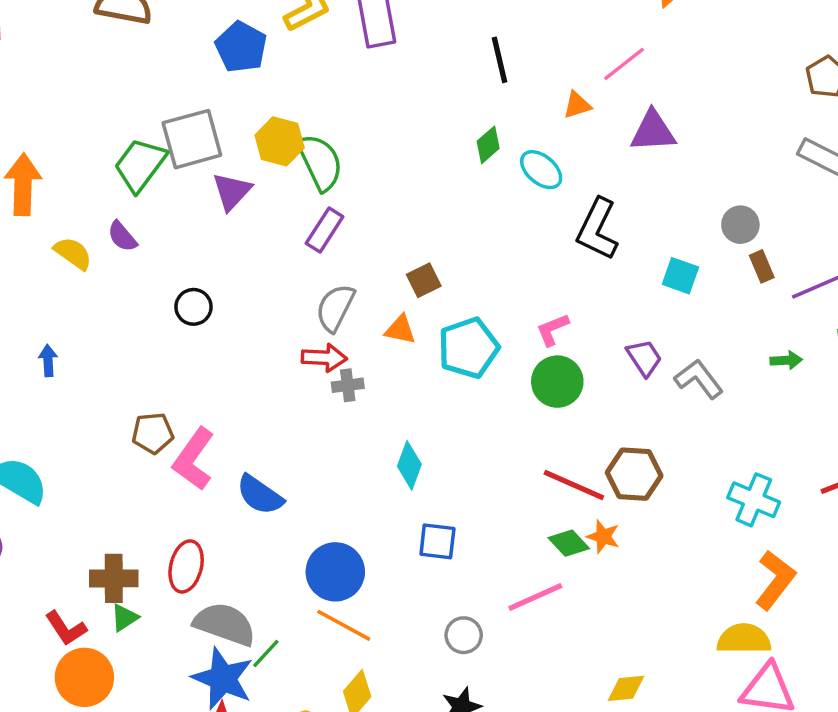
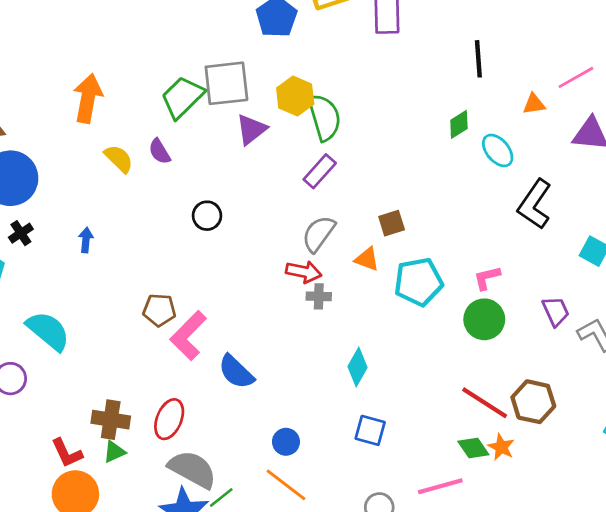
blue circle: (335, 572) -> (286, 442), size x0.6

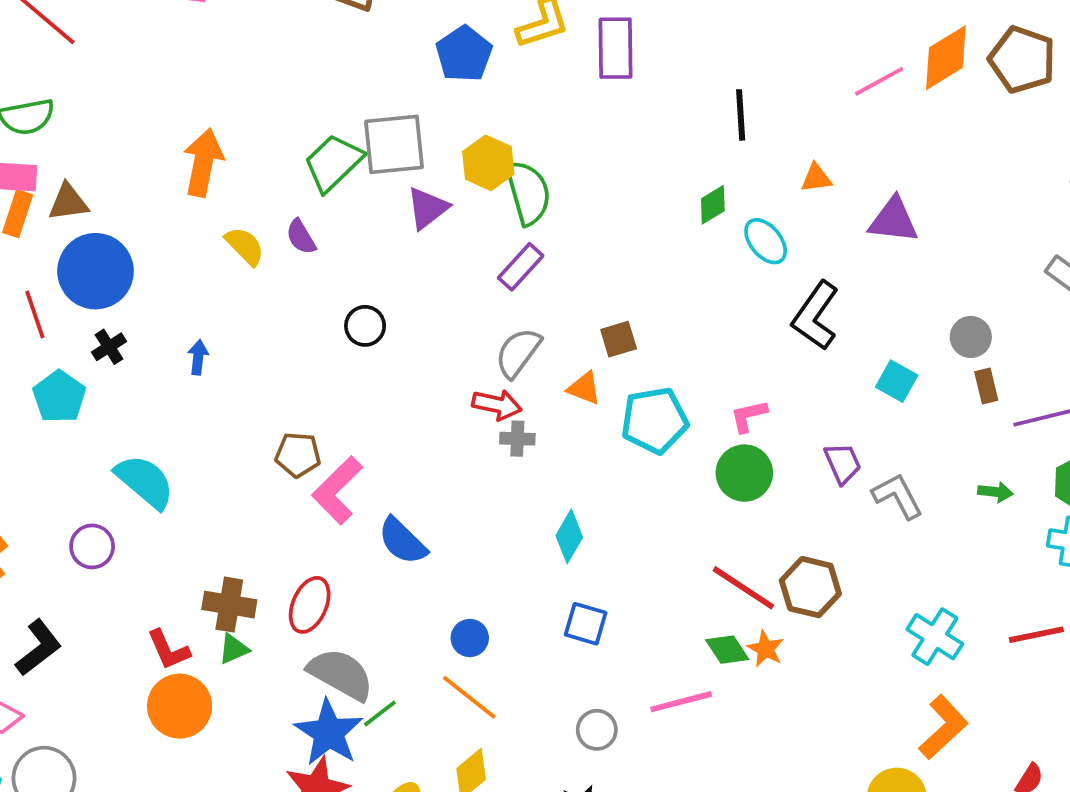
pink line: (576, 77) -> (879, 81), moved

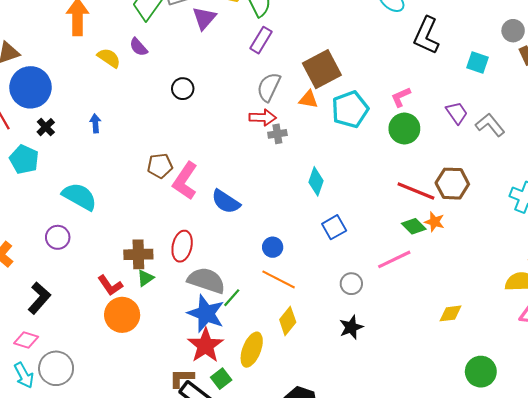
brown square: (619, 339) -> (322, 69), size x1.8
blue square: (586, 624) -> (334, 227), turned -35

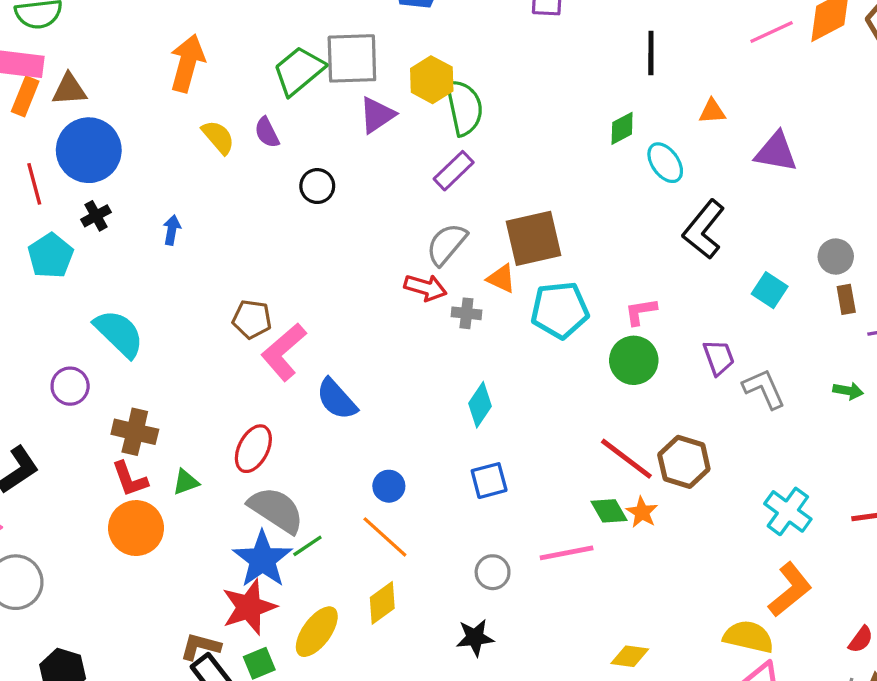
black circle: (183, 89) -> (317, 186), moved
gray cross: (277, 134) -> (466, 313), moved
brown cross: (138, 254) -> (135, 432), moved

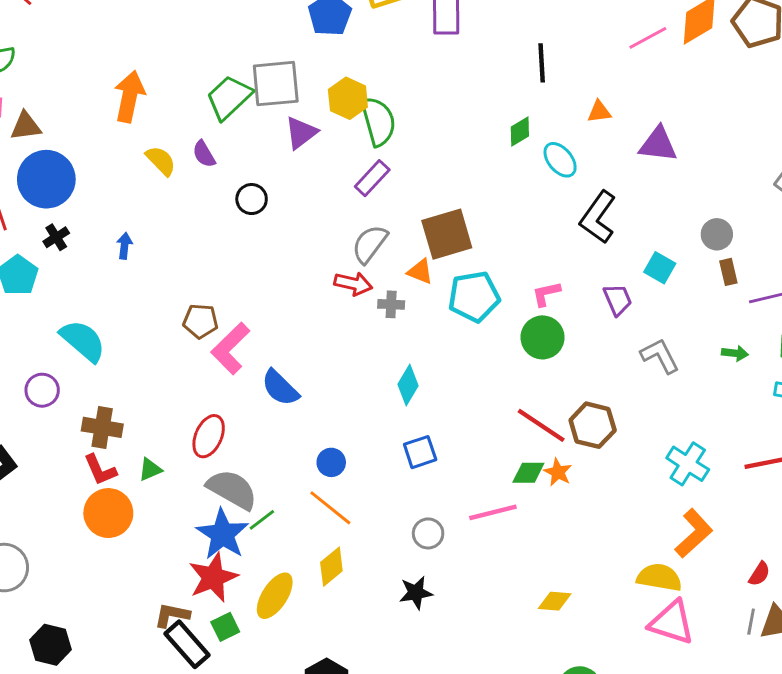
purple trapezoid: (719, 357) -> (618, 300), moved
green diamond: (609, 511) -> (528, 473), turned -56

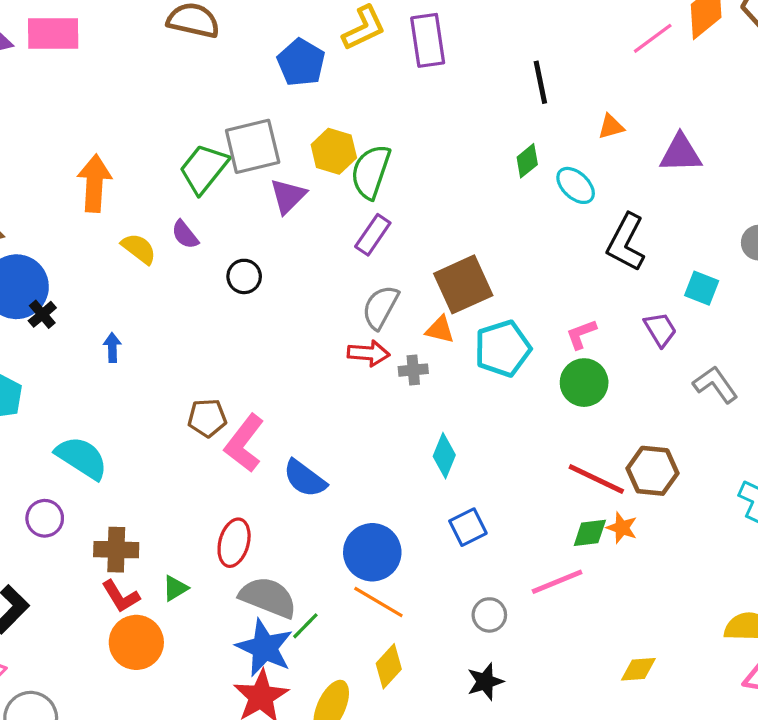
green semicircle: (378, 121) -> (371, 172), turned -138
black cross: (56, 237) -> (42, 314), moved
blue circle: (331, 462) -> (372, 552), size x1.8

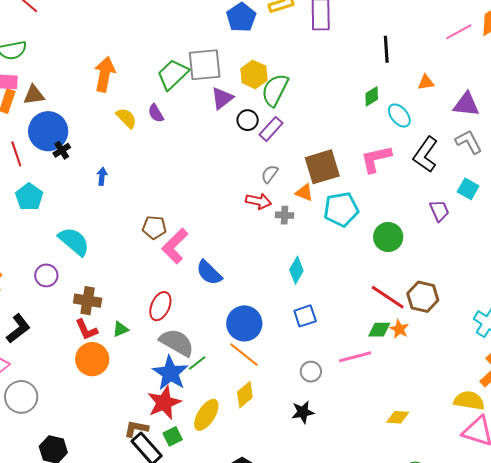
black circle: (244, 276) -> (248, 120), moved
gray semicircle: (380, 307) -> (270, 174), size x0.7
pink L-shape: (581, 334) -> (376, 159), moved, size x1.6
gray L-shape: (715, 384) -> (469, 142), moved

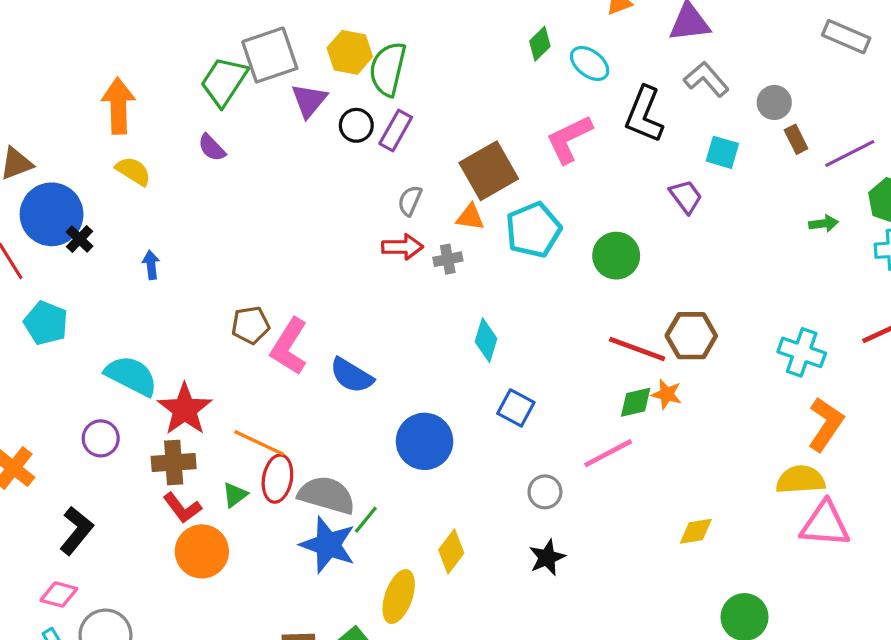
yellow semicircle: (126, 118) -> (133, 171), moved
red ellipse: (160, 306) -> (277, 479), moved
blue square: (305, 316) -> (516, 408), turned -30
orange line: (244, 355) -> (259, 443), moved
red star: (164, 403) -> (185, 409), moved

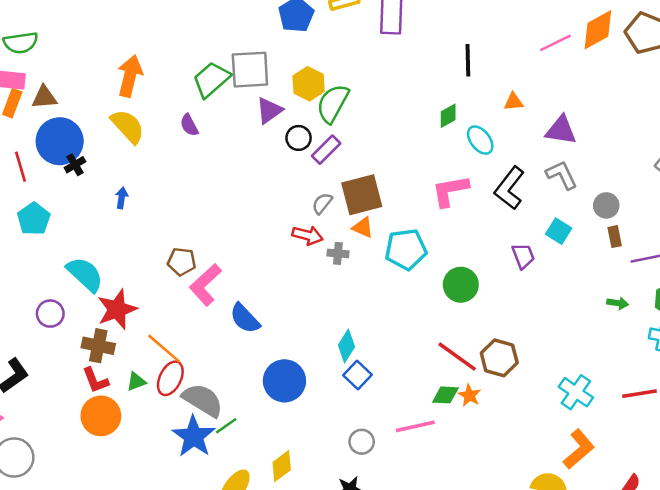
yellow semicircle: (133, 171) -> (128, 126), size x1.4
brown square: (489, 171) -> (362, 195), moved
cyan diamond: (486, 340) -> (346, 346), moved

